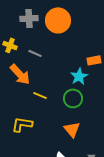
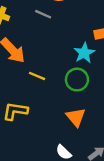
gray line: (35, 53) -> (43, 14), moved

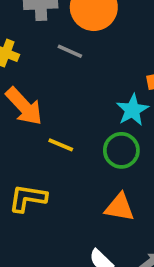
orange triangle: (76, 117) -> (120, 207), turned -40

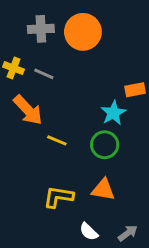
gray line: (70, 51) -> (44, 74), moved
yellow L-shape: (28, 198) -> (58, 197), moved

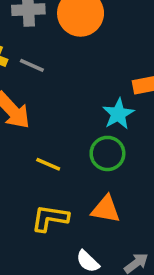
yellow line: (57, 140) -> (48, 164), moved

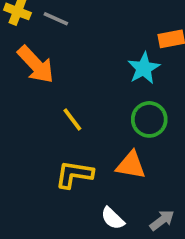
green circle: (107, 153) -> (149, 119), moved
yellow line: (48, 164) -> (72, 119), turned 30

